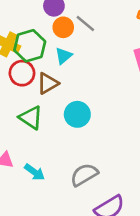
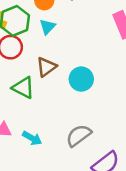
brown triangle: (48, 83) -> (46, 67), moved
cyan circle: (77, 114) -> (81, 79), moved

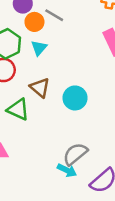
brown triangle: (46, 67) -> (40, 88), turned -40
cyan arrow: (32, 138) -> (67, 170), moved

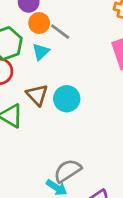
gray line: (54, 15) -> (60, 32), moved
cyan circle: (75, 98) -> (67, 99), moved

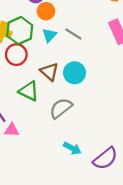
gray line: (60, 32) -> (73, 34), moved
gray semicircle: (67, 171) -> (61, 108), moved

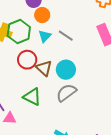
red circle: (16, 55) -> (27, 60), moved
green triangle: (29, 91) -> (32, 97), moved
gray semicircle: (61, 108) -> (66, 93), moved

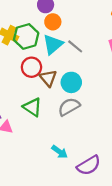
cyan triangle: (45, 36) -> (53, 44), size x1.5

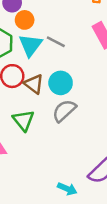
green triangle: (32, 107) -> (23, 120), turned 30
cyan arrow: (60, 152) -> (67, 189), moved

